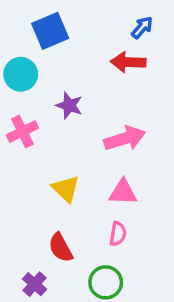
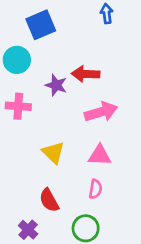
blue arrow: (142, 27) -> (107, 14), moved, turned -48
red arrow: (128, 62) -> (86, 74), moved
pink cross: (22, 132) -> (18, 106), turned 30

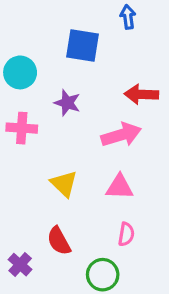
blue square: (41, 25) -> (82, 45), moved, turned 32
red arrow: (86, 74) -> (141, 94), moved
pink semicircle: (95, 189) -> (126, 234), moved
purple cross: (28, 230) -> (20, 265), moved

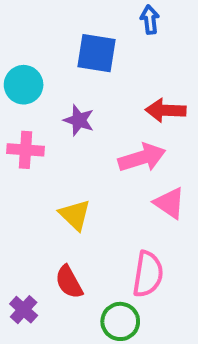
pink triangle: (119, 187) -> (170, 203), moved, turned 32
pink semicircle: (126, 234) -> (148, 274), size x1.6

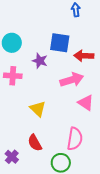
blue square: (97, 53) -> (60, 43), moved

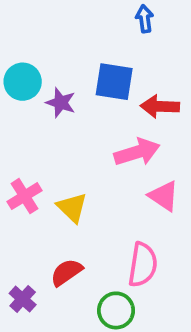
purple star: (40, 61) -> (61, 103), moved
pink cross: (13, 76) -> (24, 196), moved, turned -36
red semicircle: (35, 143) -> (66, 272), turned 84

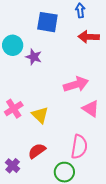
blue square: (114, 82) -> (47, 22), moved
red arrow: (160, 106) -> (89, 37), moved

